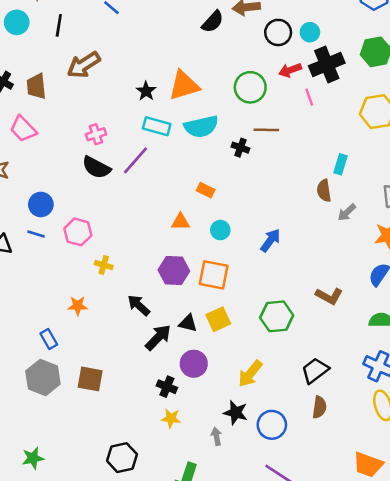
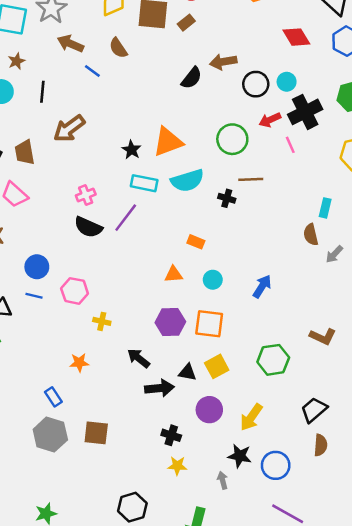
black arrow: (158, 337) -> (159, 388), turned 44
purple circle: (194, 364) -> (209, 410), moved

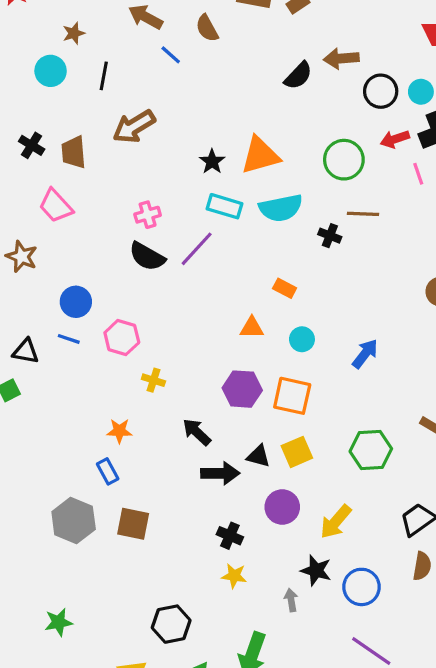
blue rectangle: (53, 397) -> (108, 471), moved

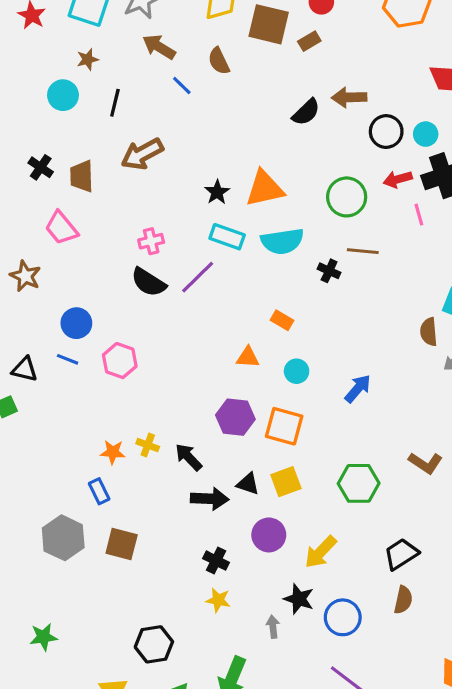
yellow cross: (153, 380) -> (148, 445), moved

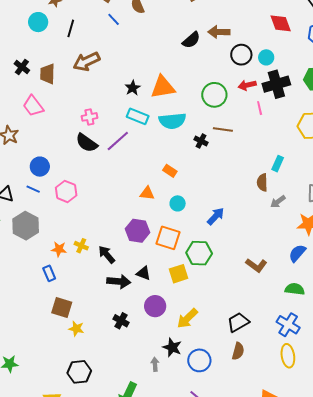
yellow square: (286, 482) -> (178, 274), moved
green hexagon: (359, 483) -> (199, 253), moved
gray hexagon: (63, 538) -> (26, 226), moved
yellow star: (218, 600) -> (76, 329), moved

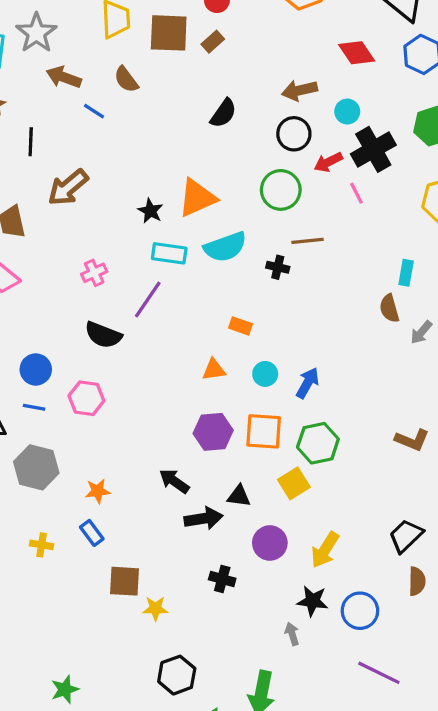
brown arrow: (219, 32) -> (299, 90), moved
black circle: (241, 55) -> (294, 134), moved
black semicircle: (87, 143) -> (103, 335), moved
blue arrow: (216, 216) -> (308, 383), moved
yellow cross: (81, 246) -> (42, 545), moved

